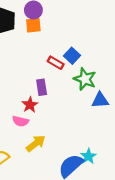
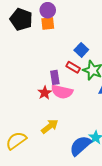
red rectangle: (56, 63) -> (73, 67), moved
pink semicircle: (21, 121) -> (62, 92), moved, size x1.5

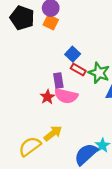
orange square: (48, 23) -> (51, 22), turned 32
blue square: (81, 50) -> (73, 54), moved
yellow semicircle: (16, 141) -> (30, 146), moved

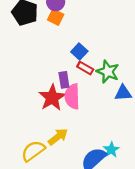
pink semicircle: (66, 96) -> (72, 96), turned 75
red star: (47, 97) -> (52, 98), size x1.6

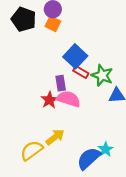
blue square: (79, 51) -> (75, 56), size x1.5
pink semicircle: (72, 96) -> (69, 99), turned 110
red star: (52, 98) -> (49, 100), size x0.7

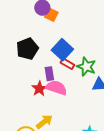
black pentagon: (24, 19) -> (27, 49), moved, turned 30
orange square: (53, 24) -> (51, 15), moved

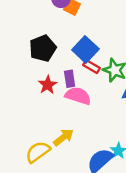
red star: (39, 89) -> (48, 85), moved

